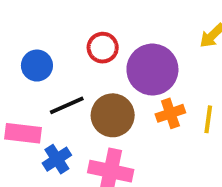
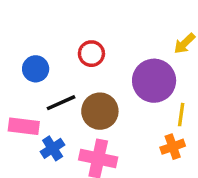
purple circle: (152, 70) -> (154, 81), moved
orange cross: (170, 113) -> (173, 147), moved

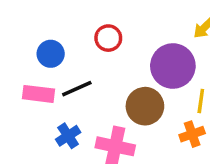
brown circle: (100, 111) -> (145, 106), moved
pink rectangle: (24, 126) -> (38, 94), moved

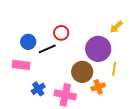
black line: (77, 89) -> (47, 49), moved
orange cross: (192, 134) -> (98, 87), moved

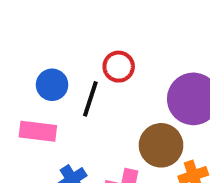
black line: (47, 49) -> (90, 99), turned -48

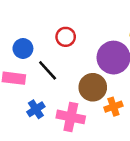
black line: (90, 99) -> (48, 70), moved, turned -60

